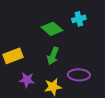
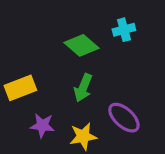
purple ellipse: (79, 75) -> (124, 118), turned 40

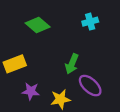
green diamond: (82, 45) -> (38, 25), moved
green arrow: (83, 88) -> (72, 64), moved

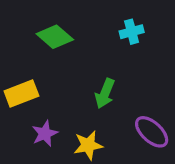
purple ellipse: (90, 86) -> (152, 132), moved
purple star: (31, 91) -> (45, 134), turned -30

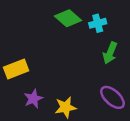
green diamond: (55, 37) -> (68, 18), moved
green arrow: (105, 93) -> (110, 53), moved

